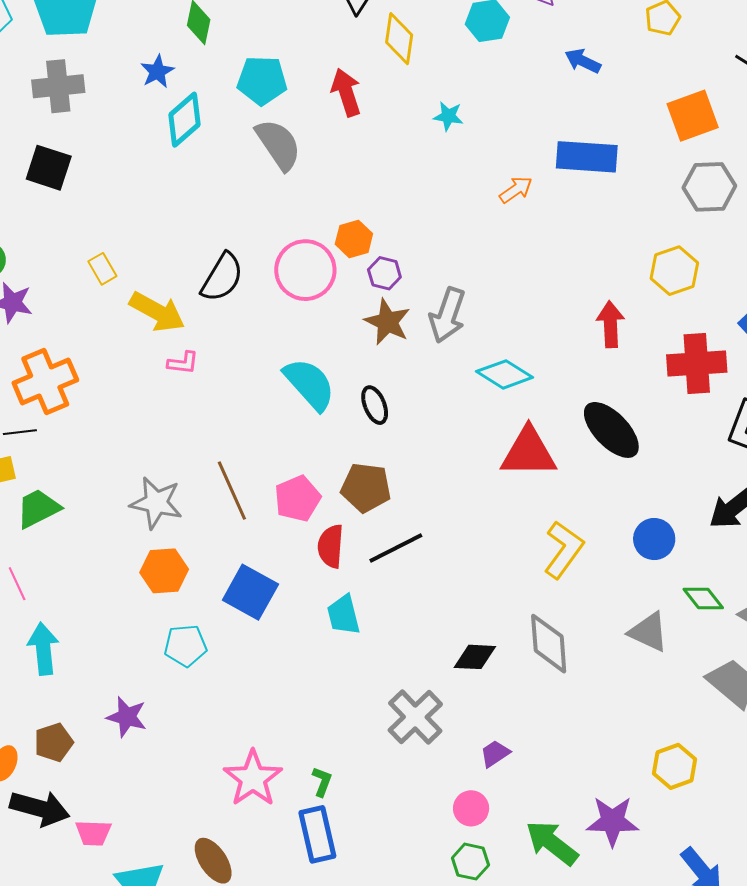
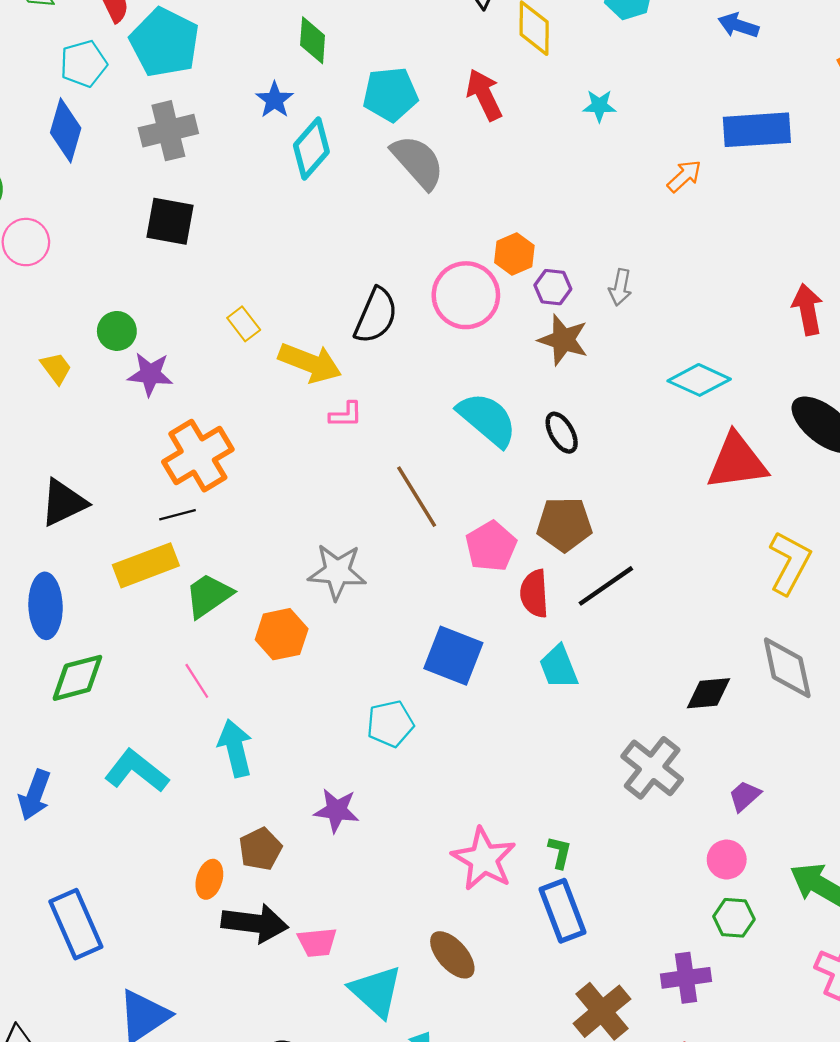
gray arrow: (447, 315) -> (620, 287), moved, size x0.6
brown line: (232, 491) -> (417, 497), moved
orange hexagon: (164, 571) -> (282, 634), moved

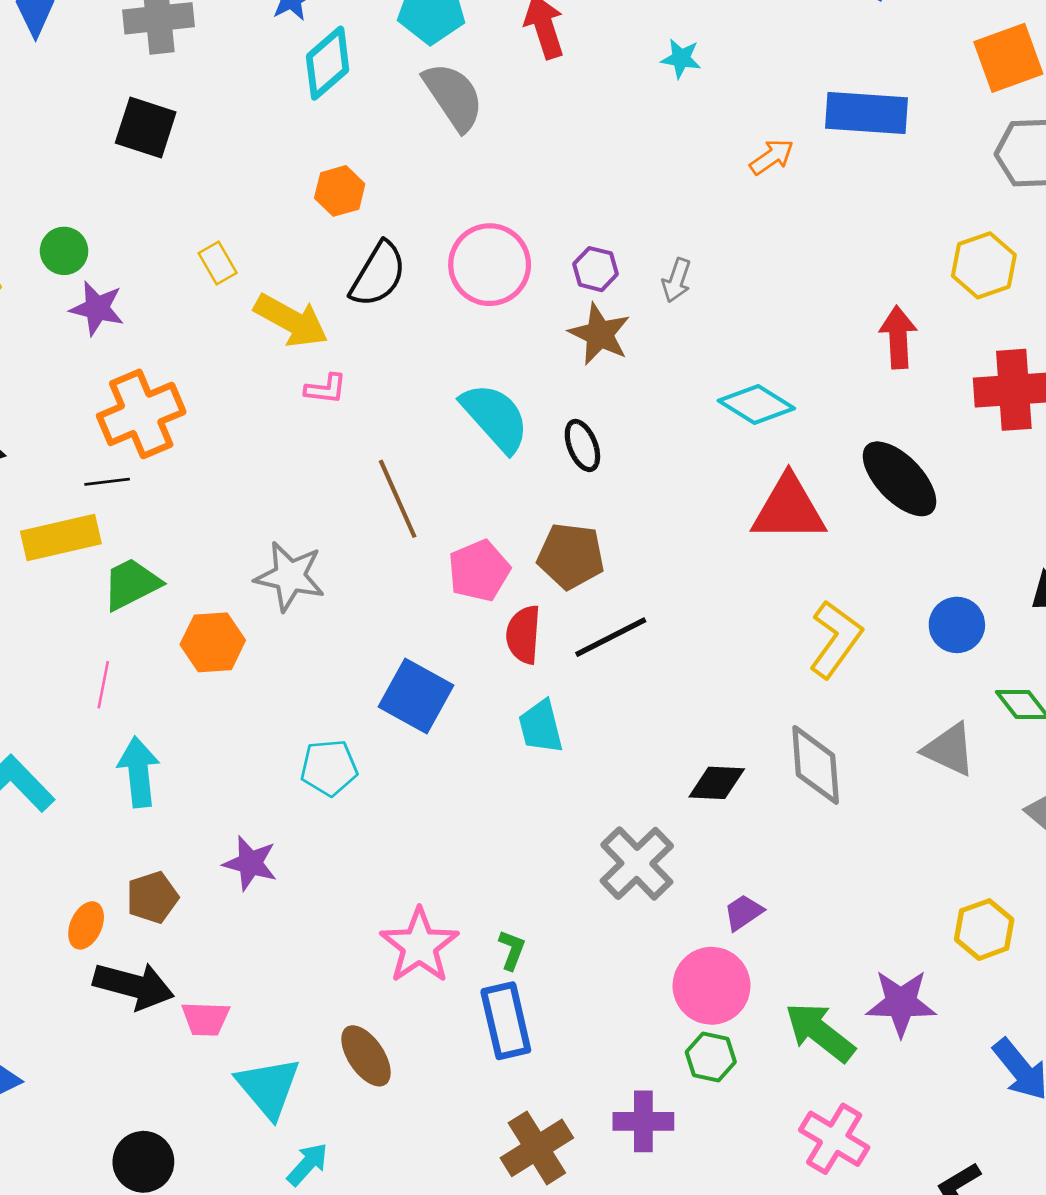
orange hexagon: (514, 254) -> (340, 191), moved
pink line: (197, 681) -> (103, 685), turned 36
pink circle: (727, 860) -> (712, 986), size x1.6

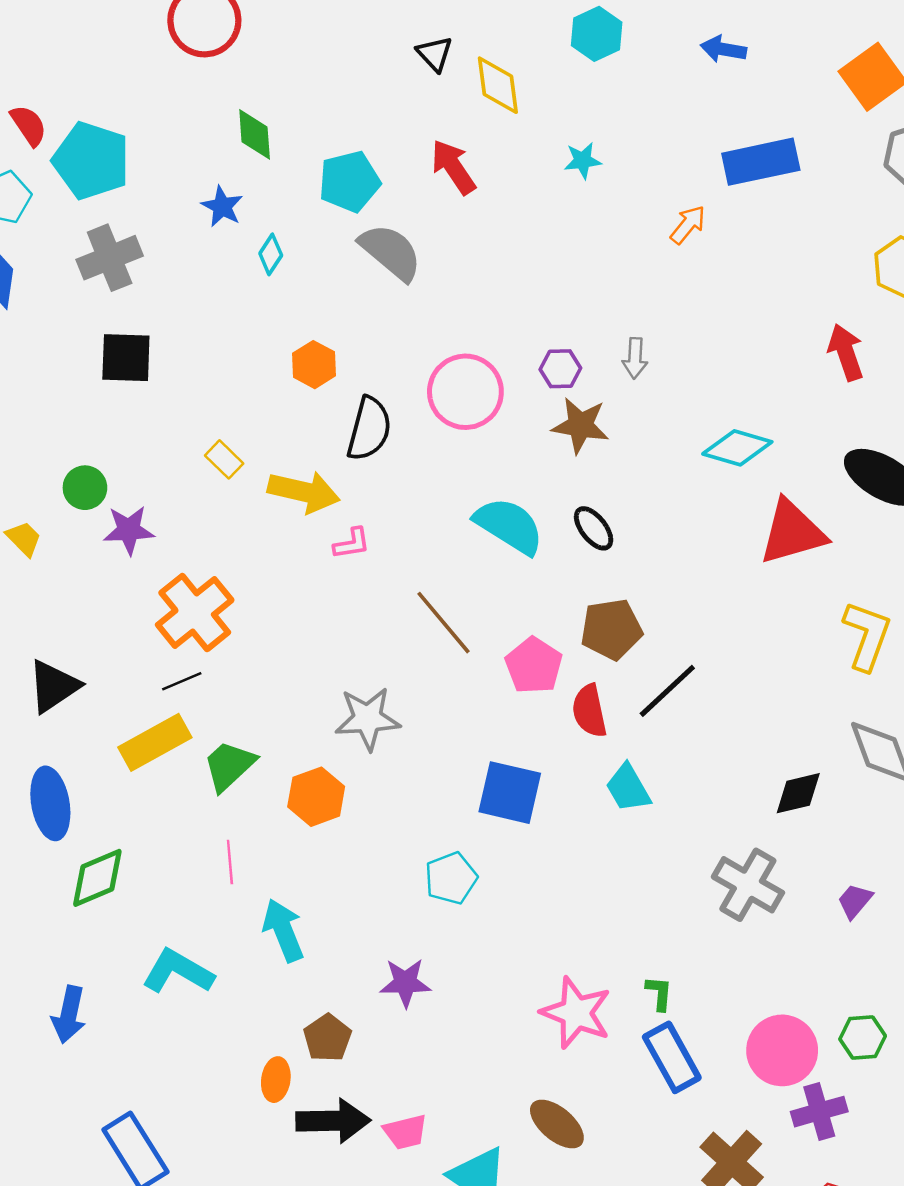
cyan diamond: (328, 63) -> (271, 254), size x0.6
pink circle: (712, 986) -> (782, 1050), moved

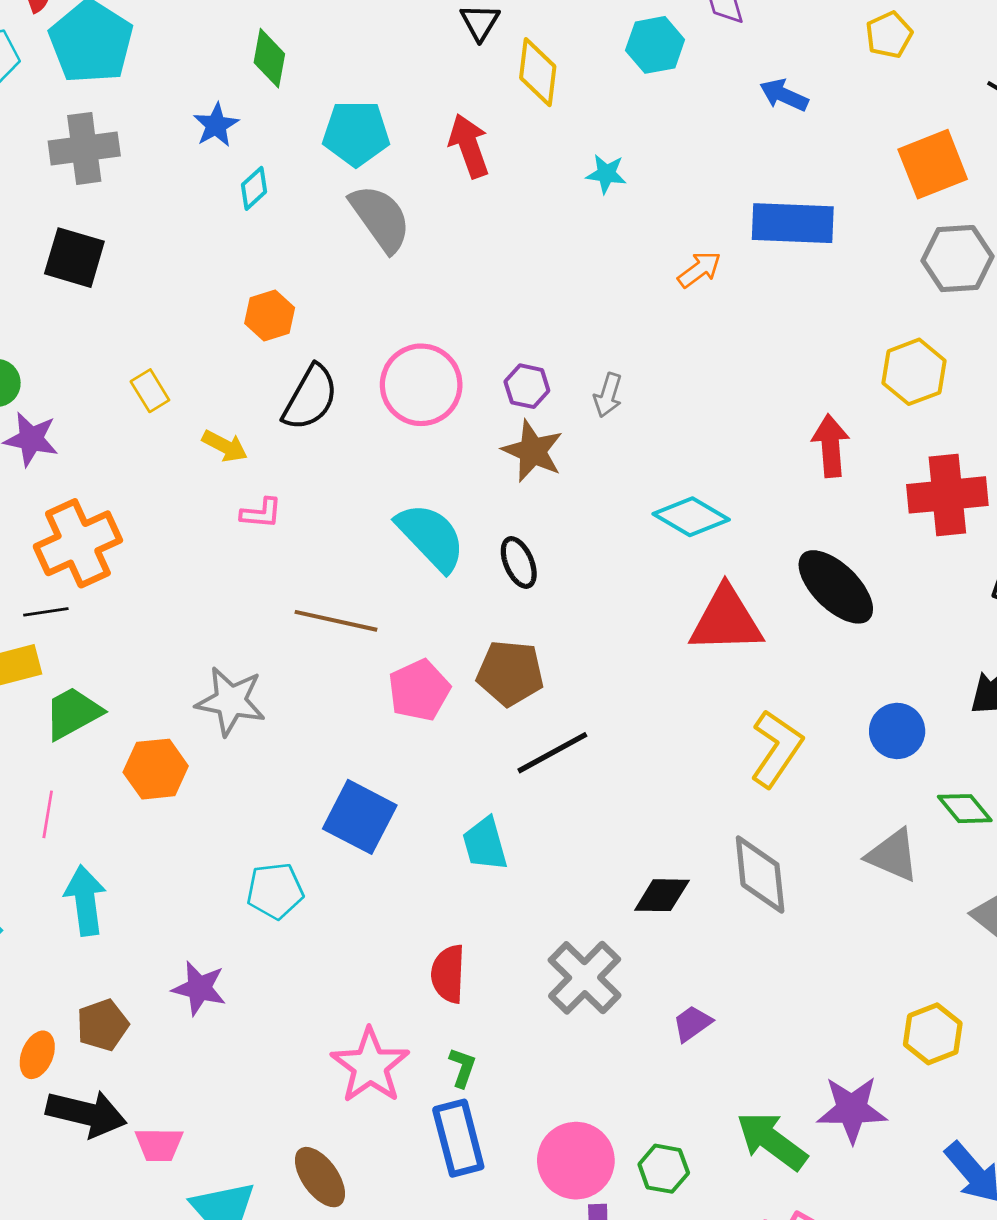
yellow arrow: (304, 492) -> (225, 446), size x0.6
brown line: (443, 623) -> (336, 621), turned -52
red semicircle: (589, 711) -> (448, 974), moved

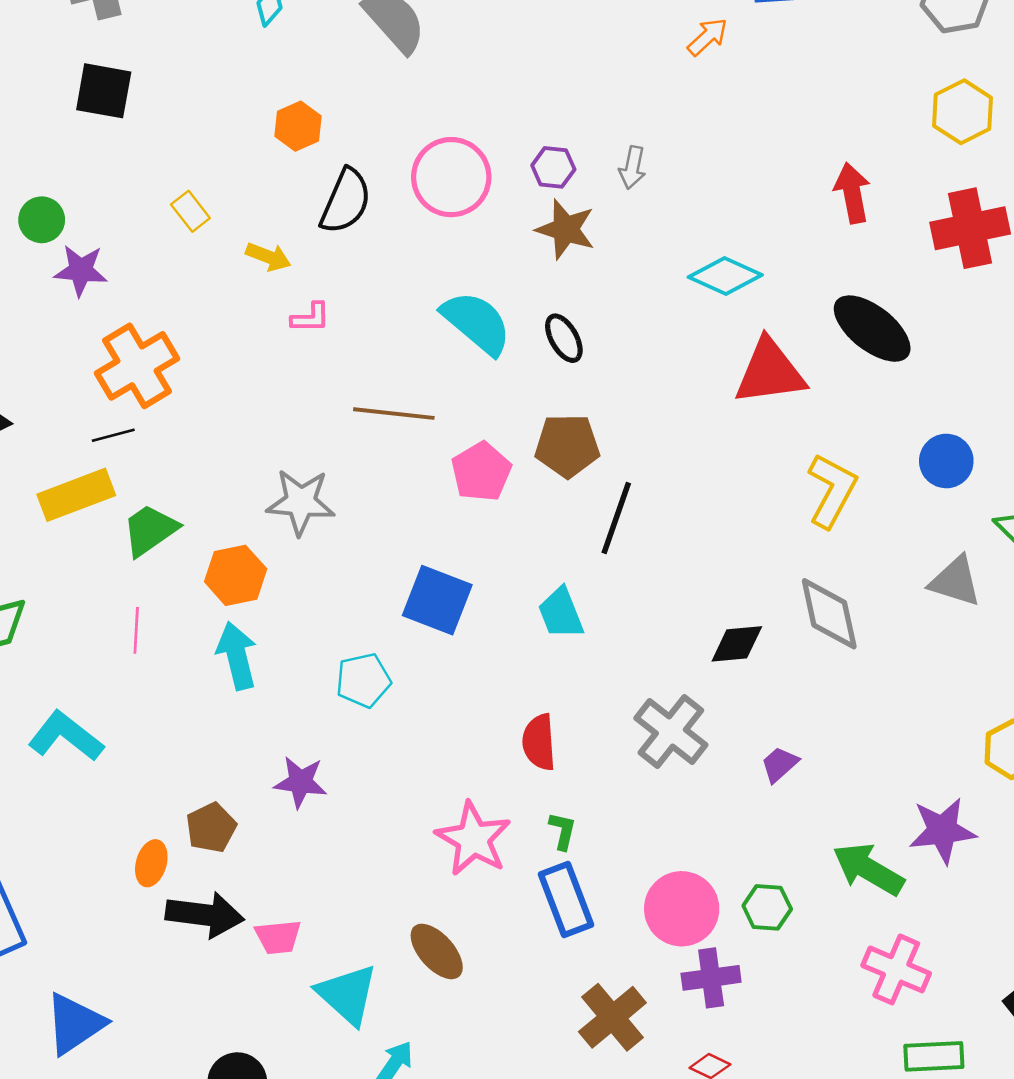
yellow hexagon: (914, 372) -> (963, 112), moved
black line: (552, 753) -> (616, 518), turned -36
cyan arrow: (85, 900) -> (237, 656), moved

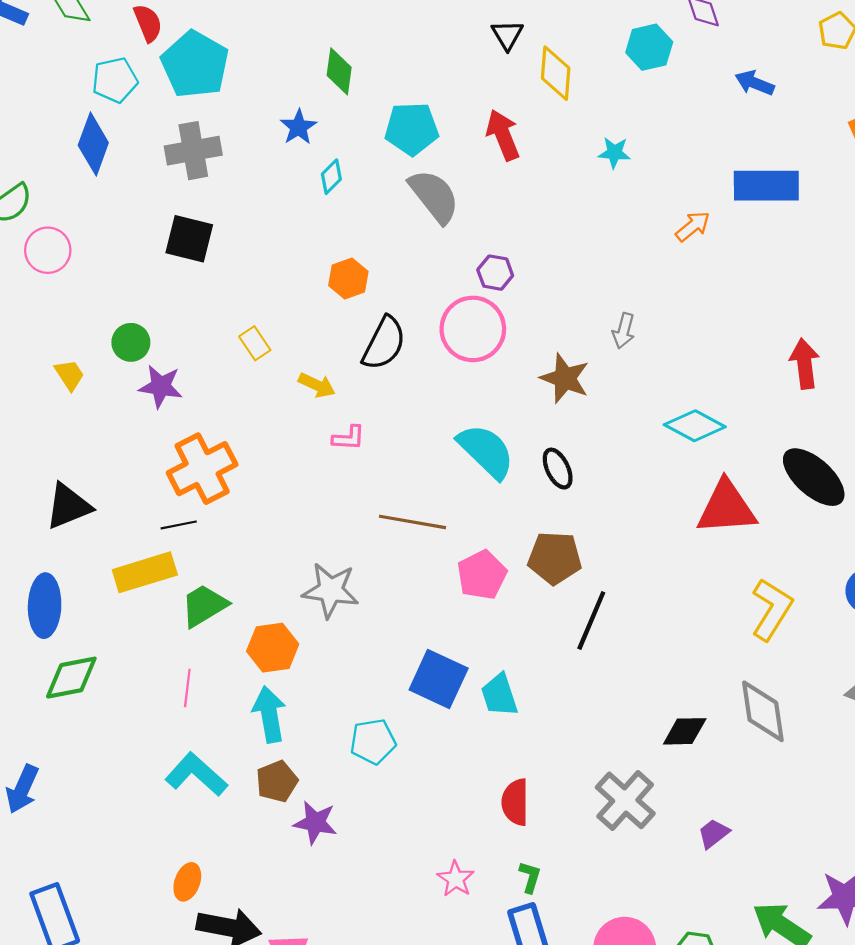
purple hexagon: (553, 167) -> (495, 273), moved
cyan trapezoid: (561, 613) -> (499, 695), moved
cyan L-shape: (66, 736) -> (196, 774), moved
brown pentagon: (211, 828) -> (277, 781), moved
pink star: (473, 839) -> (456, 879), size x0.6

